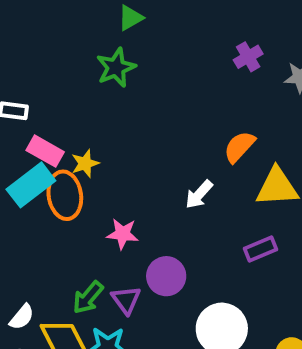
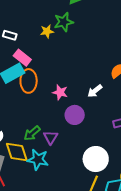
yellow star: (85, 163) -> (47, 31), moved
pink star: (123, 234) -> (60, 92), moved
purple circle: (166, 276) -> (75, 115), moved

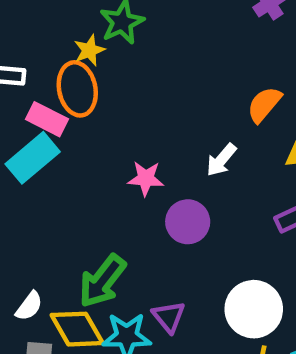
orange ellipse: (29, 81) -> (77, 89), moved
green arrow: (32, 133) -> (102, 281), size x1.4
purple triangle: (51, 137) -> (169, 317), moved

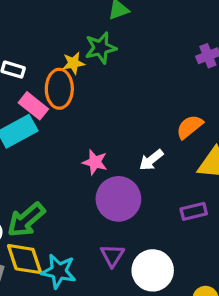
purple circle: (188, 222) -> (118, 199), size x1.4
green arrow: (102, 281) -> (26, 220), moved
purple triangle: (169, 317) -> (112, 255), moved

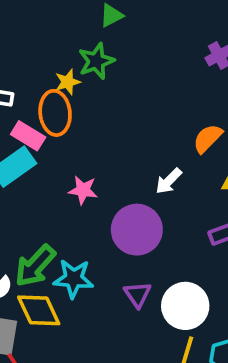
pink star: (95, 162) -> (83, 190), moved
cyan star: (59, 271) -> (73, 279), moved

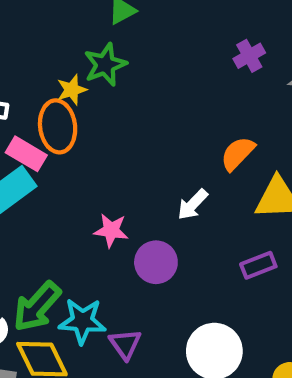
pink star: (83, 190) -> (111, 230), moved
purple circle: (137, 230) -> (156, 262), size x0.7
purple triangle: (138, 294) -> (125, 344), moved

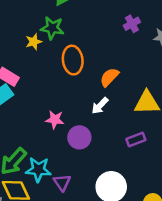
green star: (105, 65) -> (52, 28), turned 30
orange ellipse: (58, 126) -> (73, 60), moved
orange semicircle: (238, 154) -> (109, 77), moved

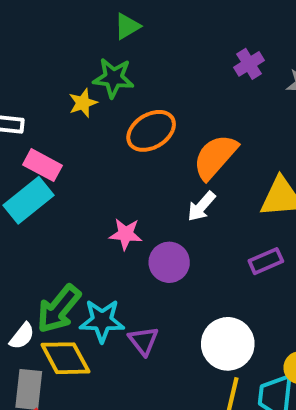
orange ellipse: (73, 60) -> (151, 131), turned 68
orange semicircle: (109, 77) -> (215, 157), size x1.4

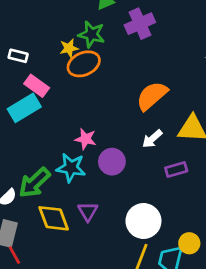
purple cross: (249, 64) -> (140, 24), moved, size x1.5
orange ellipse: (151, 131) -> (84, 64), moved
white arrow: (201, 206) -> (152, 139), moved
cyan star: (102, 321) -> (71, 168), moved
yellow diamond: (65, 358) -> (54, 218), moved

